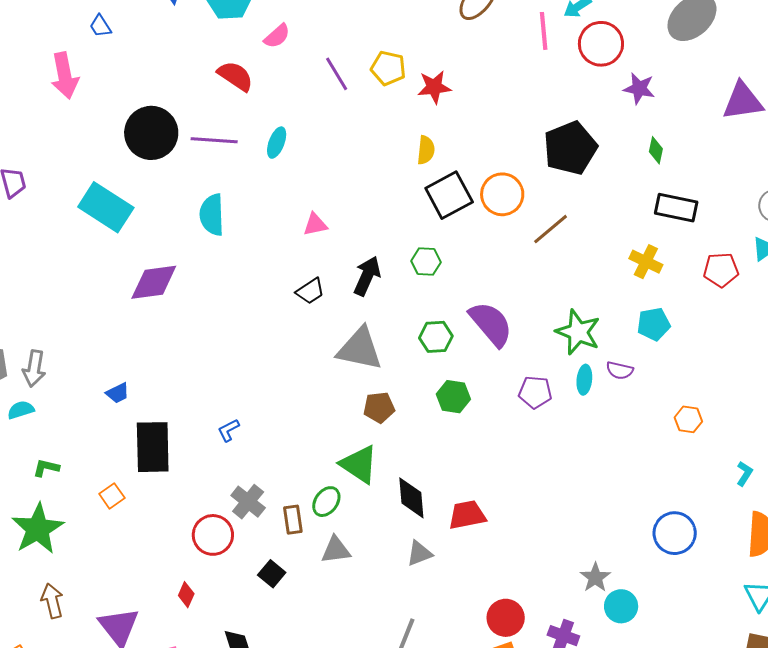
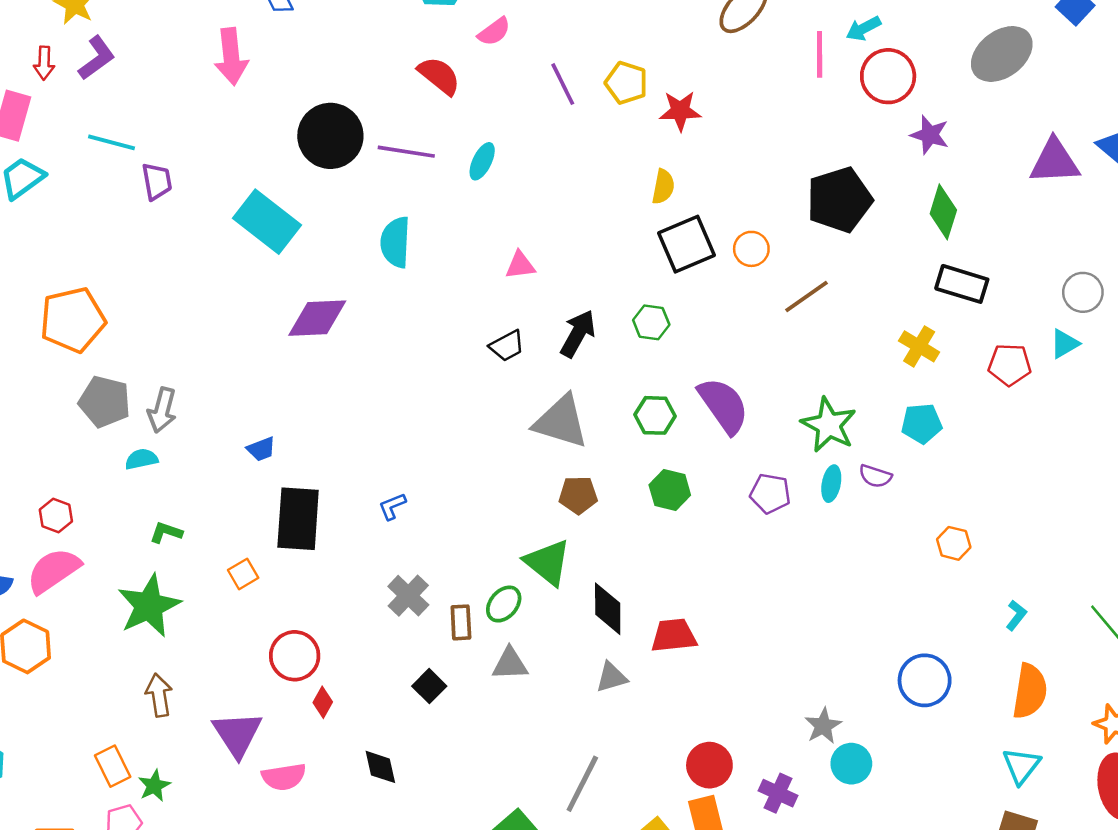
green diamond: (656, 150) -> (943, 212), size x1.6
orange circle: (502, 194) -> (751, 249), size x0.7
red circle: (213, 535) -> (295, 656), moved

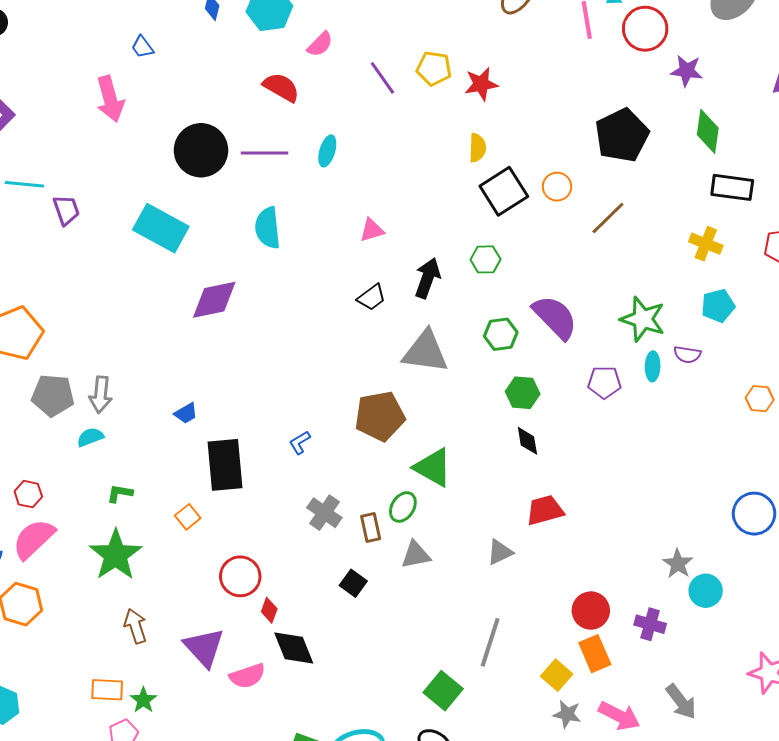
brown pentagon: (578, 495) -> (380, 416), moved, size x1.6
black diamond: (608, 609) -> (527, 441), moved, size x0.7
orange rectangle: (113, 766) -> (107, 690), turned -52
black diamond: (380, 767) -> (294, 648), moved, size x1.4

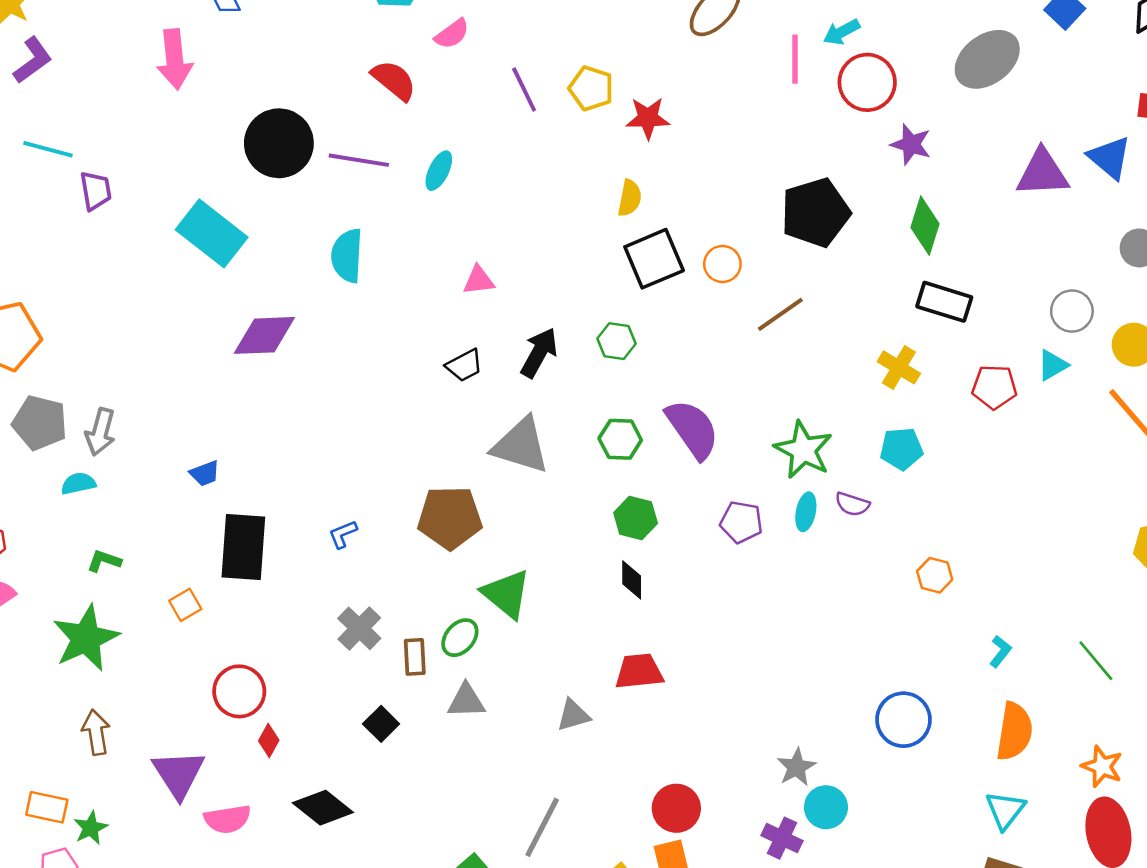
purple cross: (650, 624) -> (782, 838), moved
black diamond: (294, 648) -> (323, 808), moved, turned -39

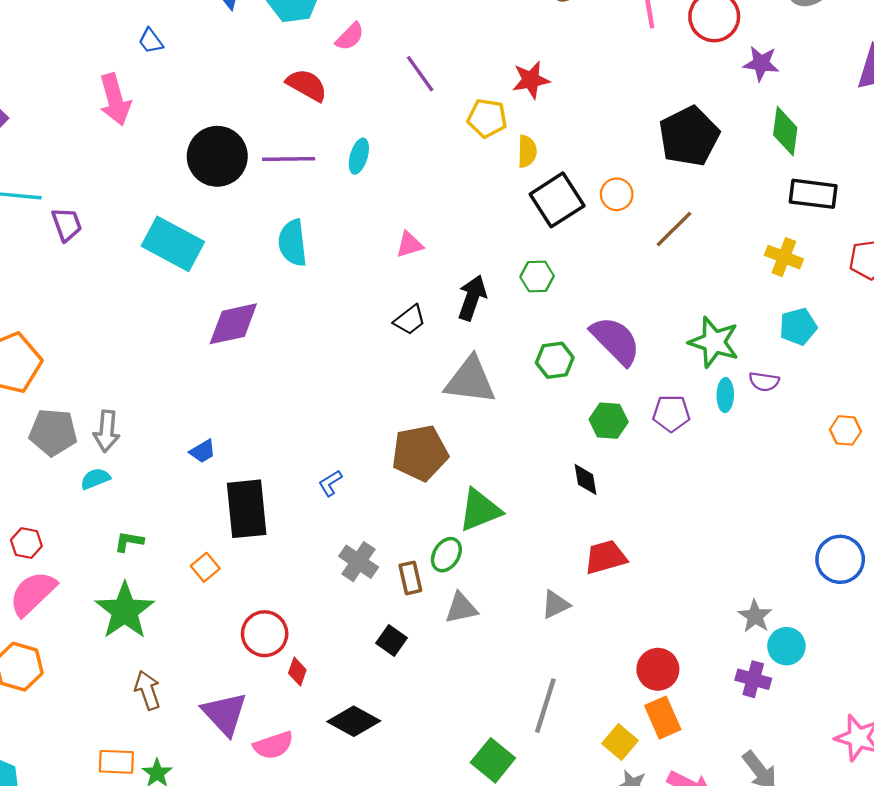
yellow pentagon: (591, 88) -> (487, 118), moved
green hexagon: (636, 518) -> (609, 421), moved
green triangle: (506, 594) -> (480, 510), turned -51

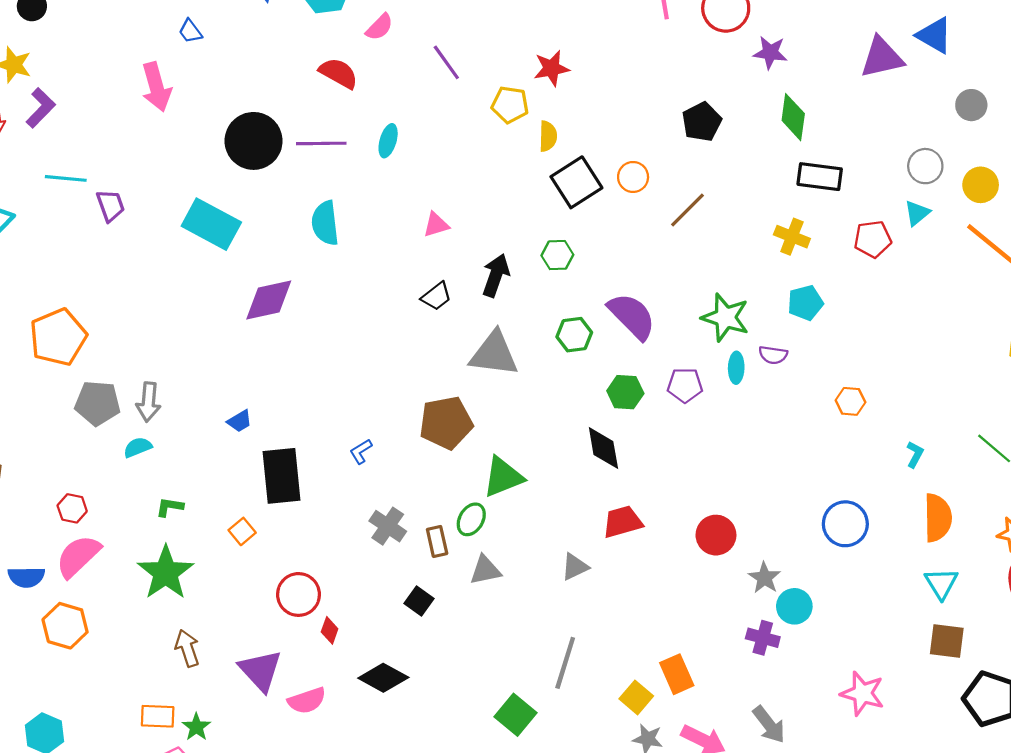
black pentagon: (689, 136) -> (702, 122), size x0.7
black diamond: (585, 479) -> (603, 448), size x1.4
red circle: (658, 669) -> (716, 535), moved

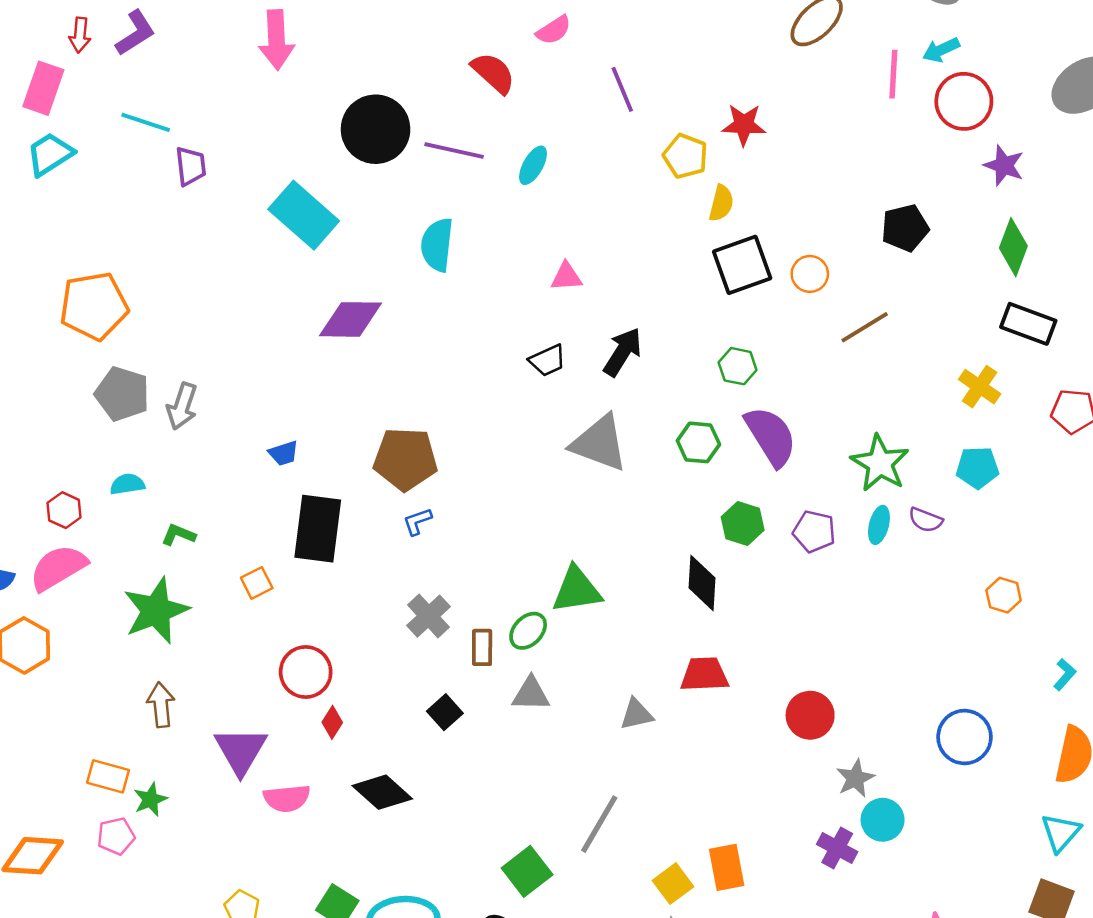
green hexagon: (557, 255) -> (738, 366), moved
brown pentagon: (446, 423) -> (405, 459), moved
cyan semicircle: (138, 447) -> (127, 484), moved

